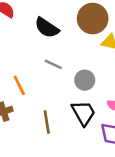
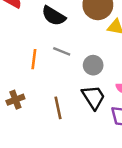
orange line: (19, 85) -> (34, 59), moved, turned 36

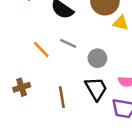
orange line: (34, 59) -> (41, 49), turned -54

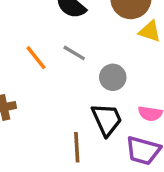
brown line: (62, 97) -> (77, 147), moved

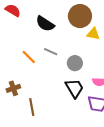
brown line: (77, 147) -> (32, 107), moved

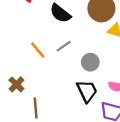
gray line: (51, 52) -> (64, 46), turned -64
brown cross: (13, 88) -> (16, 84), turned -32

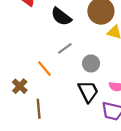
orange line: (38, 50) -> (44, 69), moved

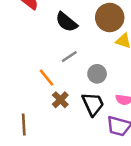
brown cross: (20, 86) -> (60, 100), moved
brown line: (39, 109) -> (24, 124), moved

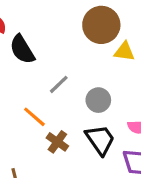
black semicircle: (66, 22) -> (22, 49), moved, turned 30

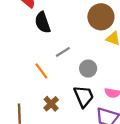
brown cross: (57, 142) -> (51, 104), moved

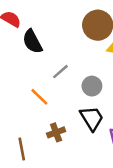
brown cross: (51, 104) -> (56, 132), turned 32

